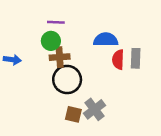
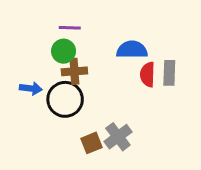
blue arrow: (12, 60) -> (31, 88), moved
black circle: (67, 79) -> (65, 99), moved
brown square: (73, 114) -> (92, 143), turned -35

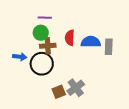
blue semicircle: (132, 50) -> (91, 42), moved
red semicircle: (148, 74) -> (70, 38), moved

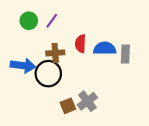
purple line: (45, 18) -> (52, 21), turned -56
green circle: (41, 33) -> (29, 21), moved
blue arrow: (20, 57) -> (23, 66), size x1.5

